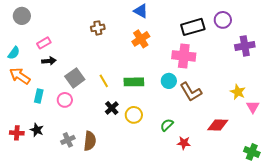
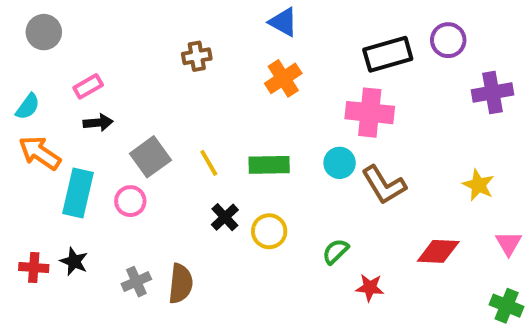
cyan rectangle: (39, 96) -> (78, 193), size x1.6
pink triangle: (253, 107) -> (509, 243), moved

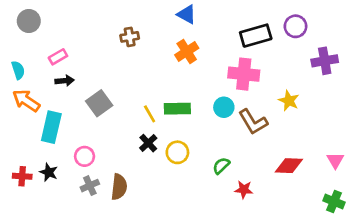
cyan semicircle: (28, 107) -> (18, 70), turned -54
yellow line: (209, 163) -> (150, 114), moved
yellow star: (478, 185) -> (289, 101), moved
pink circle: (130, 201) -> (85, 156), moved

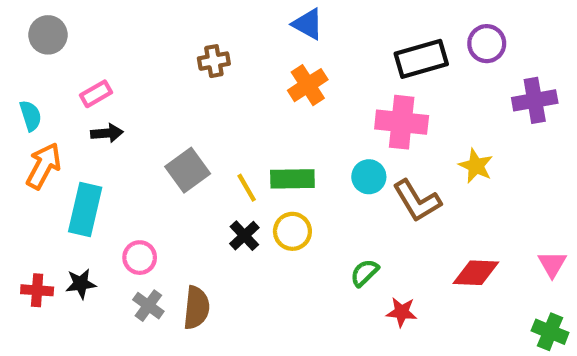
orange arrow: (26, 101) -> (44, 166), turned 84
gray square: (99, 103) -> (188, 170), moved
yellow circle: (177, 152) -> (292, 231), moved
black star: (49, 172) -> (81, 284), turned -30
gray cross: (90, 186) -> (148, 306), turned -30

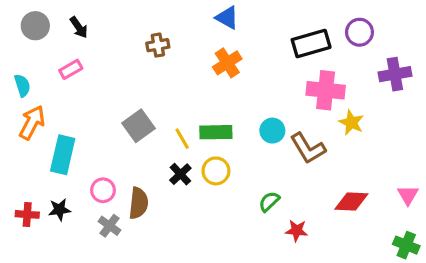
pink cross: (402, 122) -> (326, 90), moved
black arrow: (107, 133) -> (79, 27), moved, turned 60
brown semicircle: (196, 308) -> (139, 203), moved

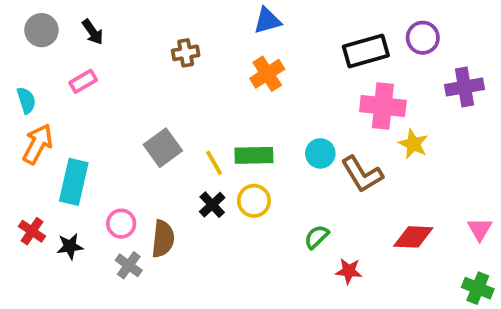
blue triangle: (227, 18) -> (267, 21), turned -45
red cross: (27, 214) -> (32, 231), moved, turned 30

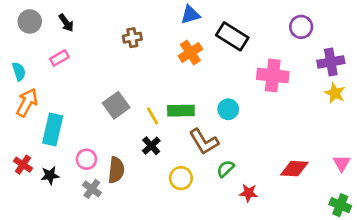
black rectangle: (366, 51) -> (232, 36), moved, turned 48
yellow star: (413, 144) -> (335, 93), moved
brown L-shape: (362, 174) -> (204, 142), moved
yellow circle: (254, 201) -> (181, 178), moved

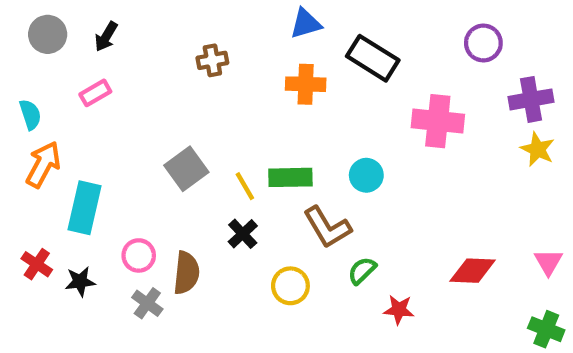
black arrow: (66, 23) -> (106, 37), turned 66
orange cross: (190, 53) -> (306, 84), turned 35

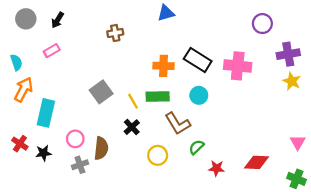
black rectangle: (373, 58) -> (198, 60), moved
orange cross: (306, 84) -> (164, 66), moved
red diamond: (473, 271) -> (256, 162), moved
gray cross: (147, 303) -> (80, 165), turned 35

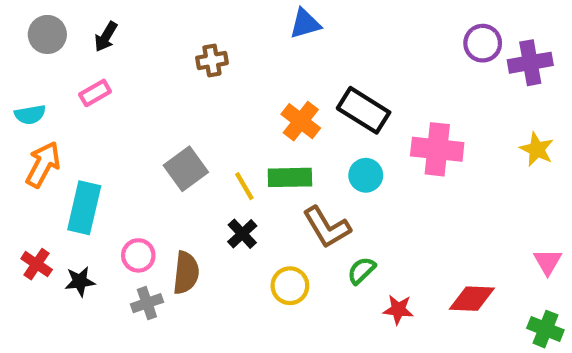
purple cross: (288, 54) -> (530, 63), moved
cyan semicircle: (16, 62) -> (30, 115), turned 98
orange cross: (164, 66) -> (301, 121), turned 36
pink cross: (238, 66) -> (437, 149), moved

